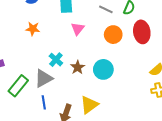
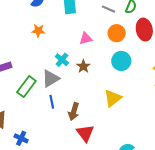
pink triangle: (78, 29) -> (86, 38), moved, turned 40
cyan circle: (103, 69) -> (121, 61), moved
yellow triangle: (89, 105) -> (113, 98), moved

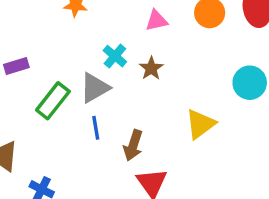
cyan circle: (121, 61) -> (250, 83), moved

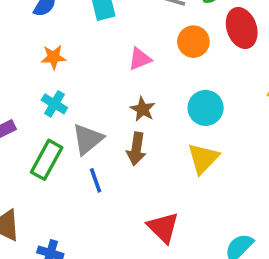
cyan cross: (115, 56) -> (54, 104), moved
cyan circle: (250, 83) -> (206, 108), moved
brown arrow: (133, 145) -> (136, 149), moved

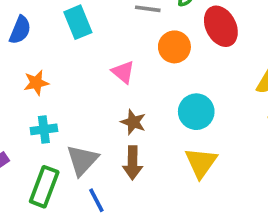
pink triangle: (140, 59) -> (123, 72), turned -50
cyan cross: (54, 104) -> (44, 129), turned -30

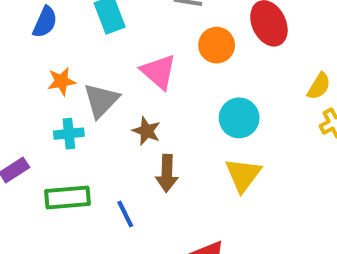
pink triangle: (123, 72) -> (159, 72), size x1.4
brown star: (133, 122) -> (146, 131), moved
gray triangle: (82, 160) -> (101, 100), moved
green rectangle: (44, 187) -> (68, 197), turned 63

